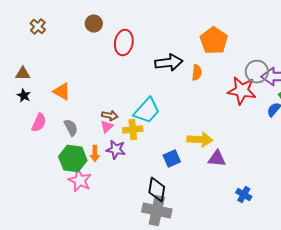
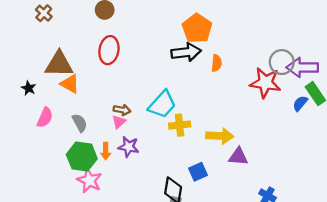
orange pentagon: (214, 41) -> (197, 28), moved
red ellipse: (124, 43) -> (109, 50), moved
brown triangle: (23, 74) -> (59, 64), moved, size x1.8
yellow cross: (133, 130) -> (180, 125), moved
blue square: (172, 159) -> (198, 172), moved

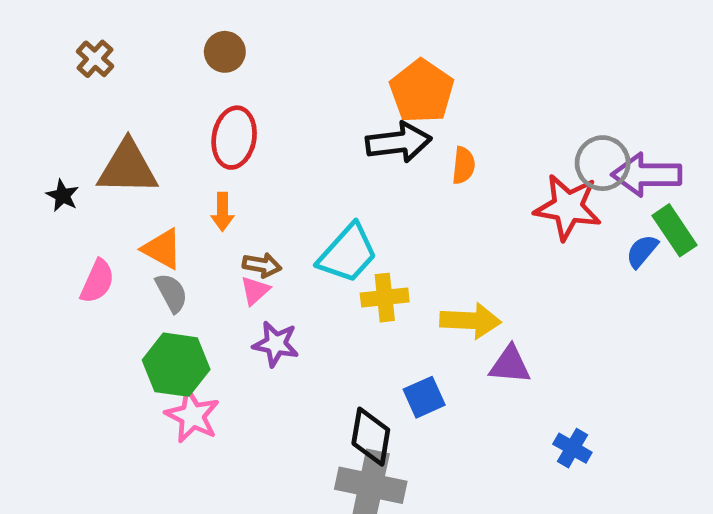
orange triangle: (70, 84) -> (162, 249), moved
black star: (29, 88) -> (63, 196), moved
orange arrow: (106, 151) -> (222, 212), moved

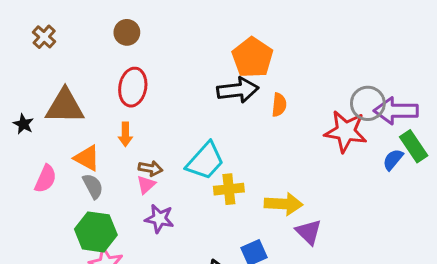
purple triangle: (510, 365) -> (309, 232), turned 40

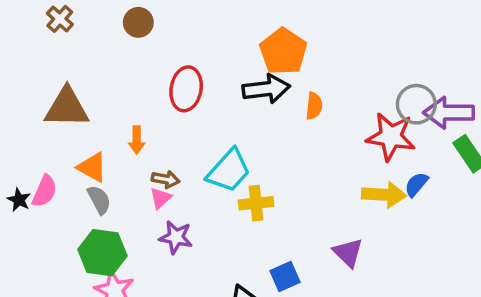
brown cross: (44, 37) -> (60, 19), moved
red ellipse: (133, 87) -> (186, 89), moved
black star: (23, 124) -> (19, 200), moved
blue semicircle: (393, 160) -> (416, 184), moved
yellow arrow: (284, 204) -> (384, 195), moved

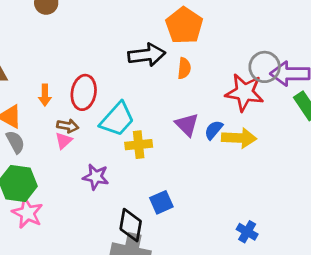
orange pentagon: (283, 51) -> (184, 25), moved
red ellipse: (186, 89) -> (84, 92), moved
blue semicircle: (416, 184) -> (214, 130), moved
purple star: (176, 237) -> (96, 177), moved
purple triangle: (348, 253) -> (187, 125), moved

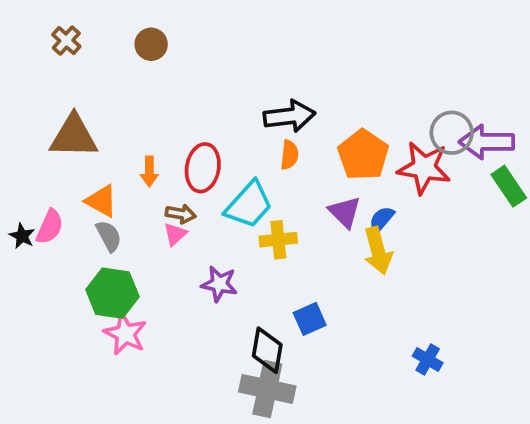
orange pentagon: (184, 25) -> (363, 155), moved
orange semicircle: (184, 68) -> (289, 155), moved
yellow arrow: (239, 138) -> (378, 251), moved, turned 72

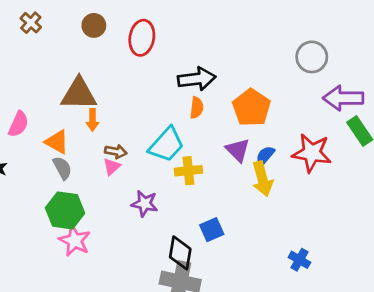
gray circle: (452, 133) -> (312, 57), moved
brown triangle: (74, 136) -> (79, 94), moved
red ellipse: (203, 168) -> (142, 38), moved
red star: (424, 168) -> (312, 153), moved
pink semicircle: (50, 227) -> (18, 124), moved

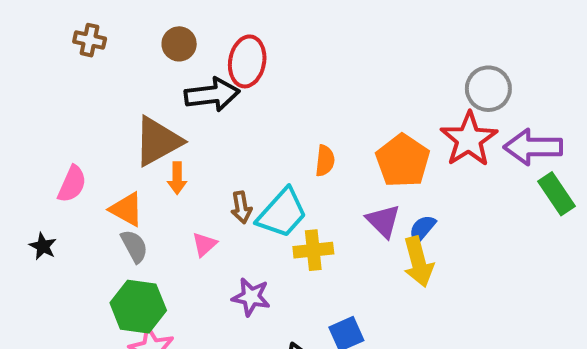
brown cross: (31, 23) -> (90, 40), turned -30
black arrow: (197, 79) -> (212, 95), moved
brown triangle: (79, 94) -> (158, 141), turned -30
brown arrow: (116, 152) -> (241, 207), moved, turned 70
red star: (312, 153) -> (469, 139), moved, turned 30

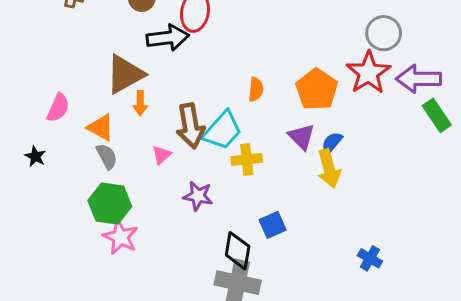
brown arrow: (241, 207) -> (190, 126), size x1.8

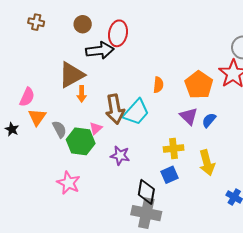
orange triangle: (101, 127) -> (37, 117), moved, turned 36
yellow cross: (247, 159) -> (174, 148), moved
yellow arrow: (329, 169) -> (207, 163), moved
green hexagon: (110, 204) -> (81, 141), moved

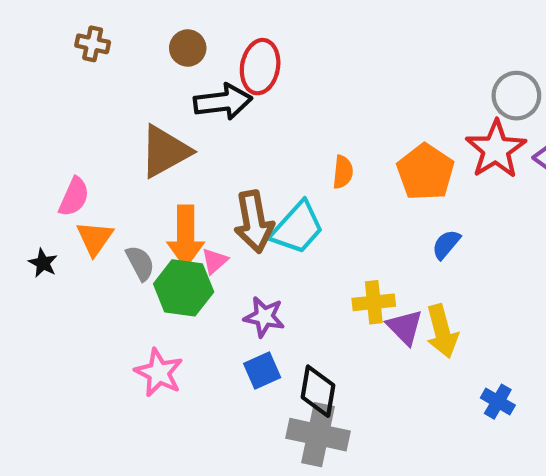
orange arrow: (82, 94) -> (186, 236), moved, size x1.8
purple triangle: (189, 116) -> (405, 327), moved
blue square: (170, 175) -> (262, 371), moved

